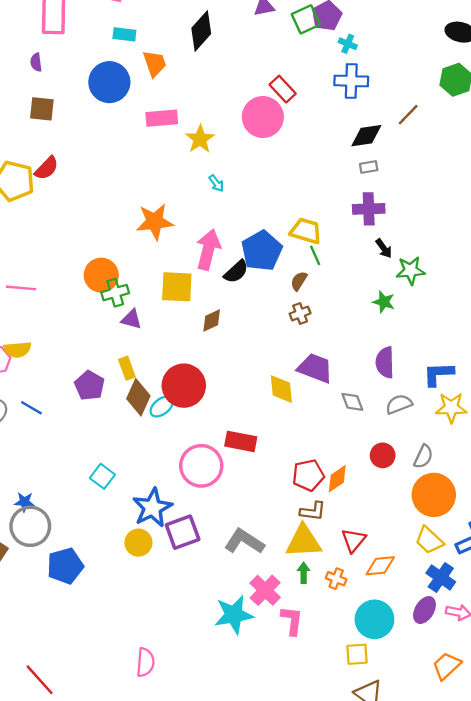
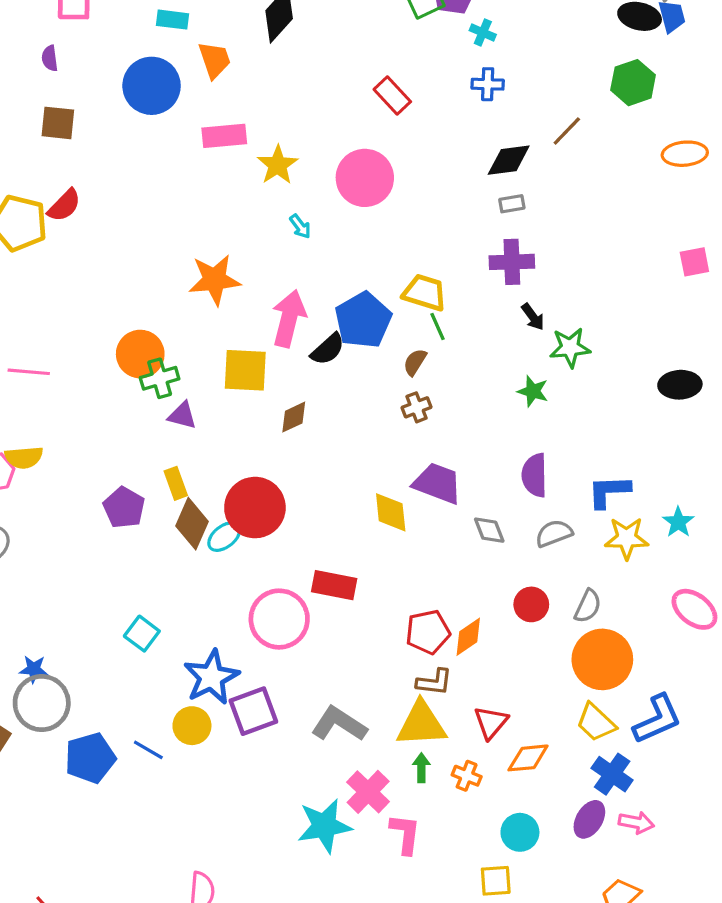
blue cross: (351, 81) -> (488, 84), size x0.7
pink circle: (263, 117) -> (365, 178), moved
blue line: (31, 408) -> (148, 750), moved
cyan circle: (374, 619) -> (520, 832), size x0.7

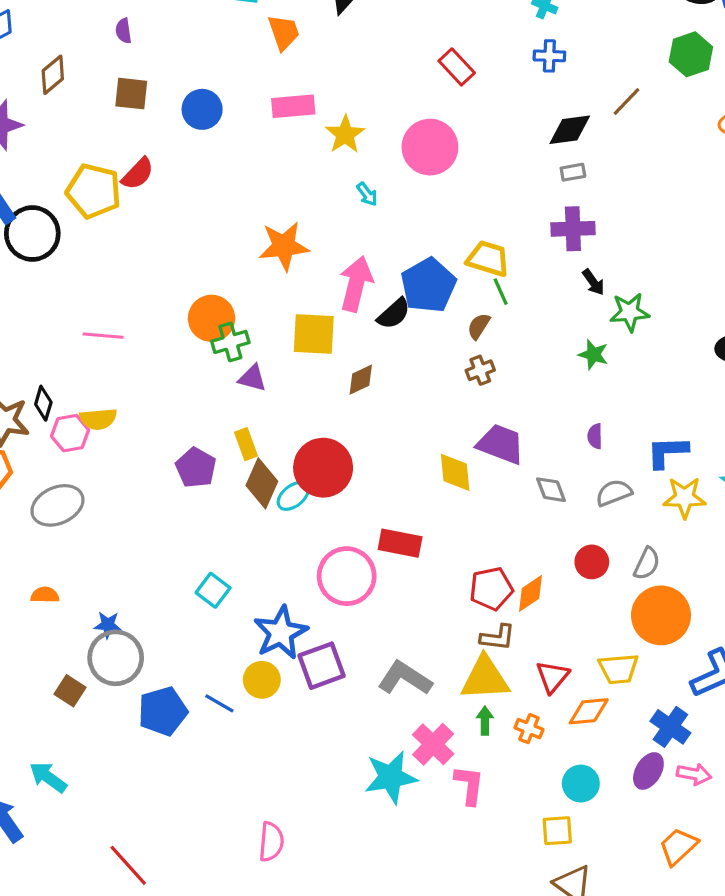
blue circle: (152, 86) -> (202, 109), moved, size x0.7
purple semicircle: (534, 475) -> (595, 436), size x0.6
yellow trapezoid: (596, 722) -> (619, 669), moved, turned -48

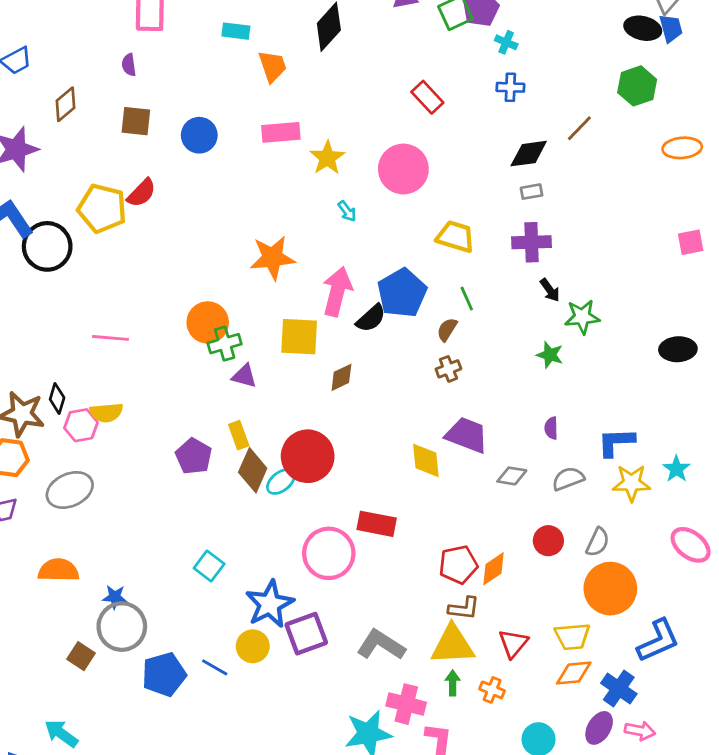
yellow trapezoid: (488, 259) -> (455, 237), moved
gray diamond: (551, 490) -> (512, 476), turned -60
orange semicircle: (45, 595) -> (58, 570), size x1.6
orange diamond: (589, 711) -> (574, 673), moved
pink cross: (433, 744) -> (406, 704), turned -30

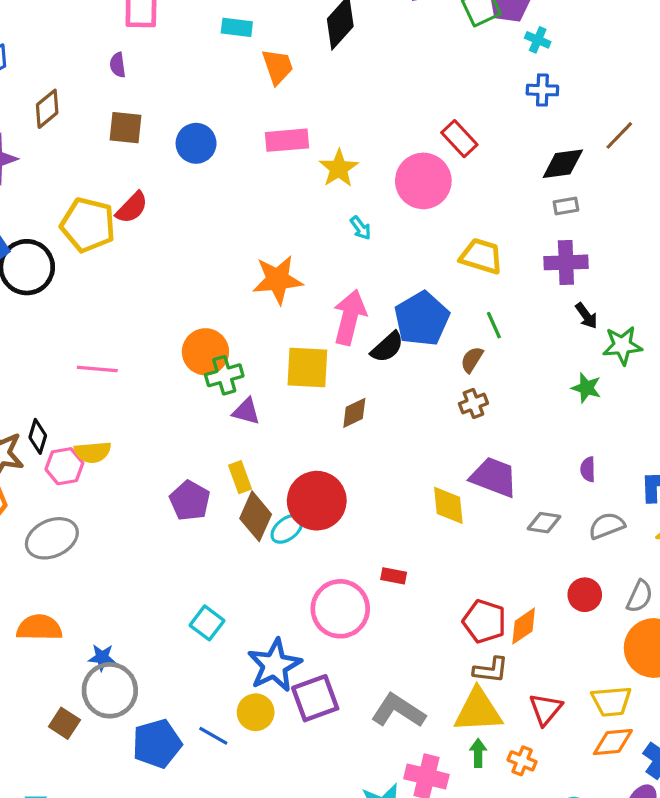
red rectangle: (427, 97) -> (459, 139), moved
red rectangle: (377, 524) -> (394, 576), size x0.6
red pentagon: (458, 565) -> (484, 621), turned 30

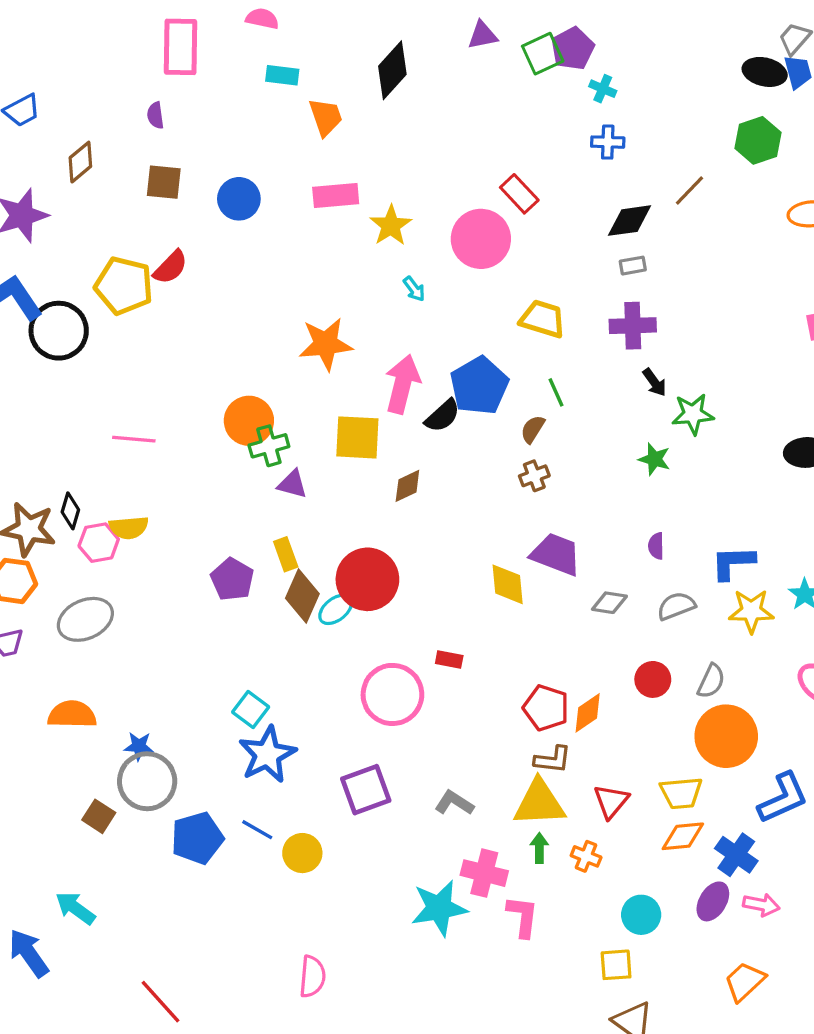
blue star: (274, 665) -> (267, 755), moved
gray L-shape: (398, 711) -> (454, 803), size x0.7
yellow circle: (256, 712) -> (302, 853), moved

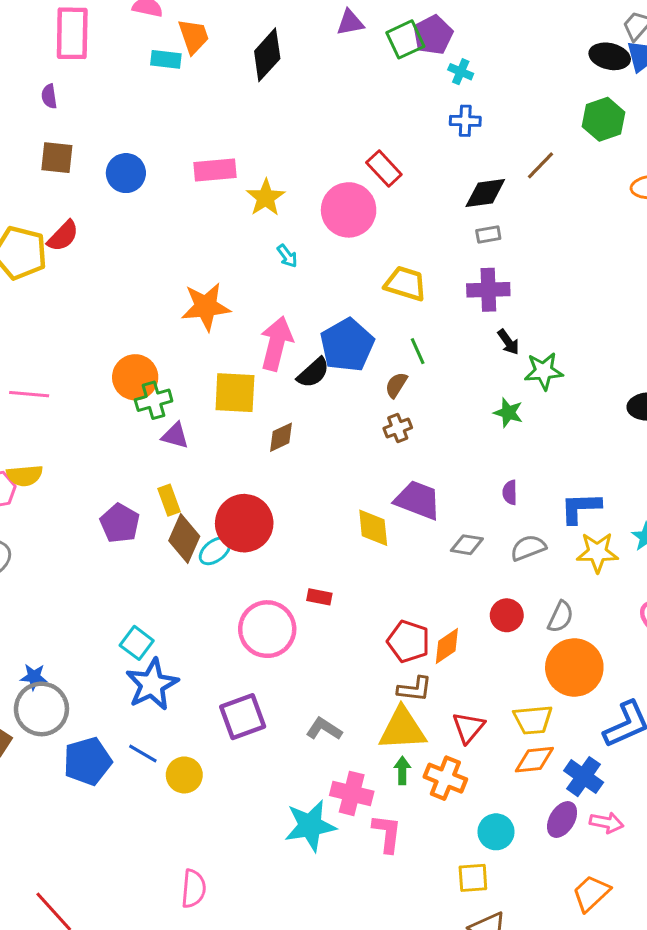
orange trapezoid: (326, 117) -> (193, 36), moved
orange cross: (586, 856) -> (445, 778), size x1.5

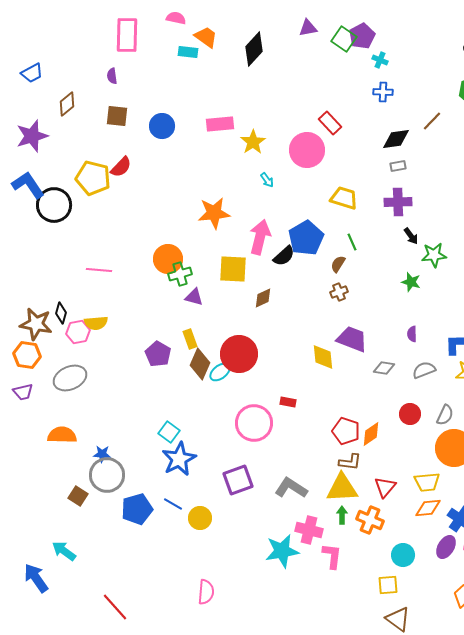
orange trapezoid: (193, 36) -> (206, 37), turned -35
green square: (405, 39) -> (344, 39), turned -30
gray L-shape: (324, 729) -> (291, 488), size x1.4

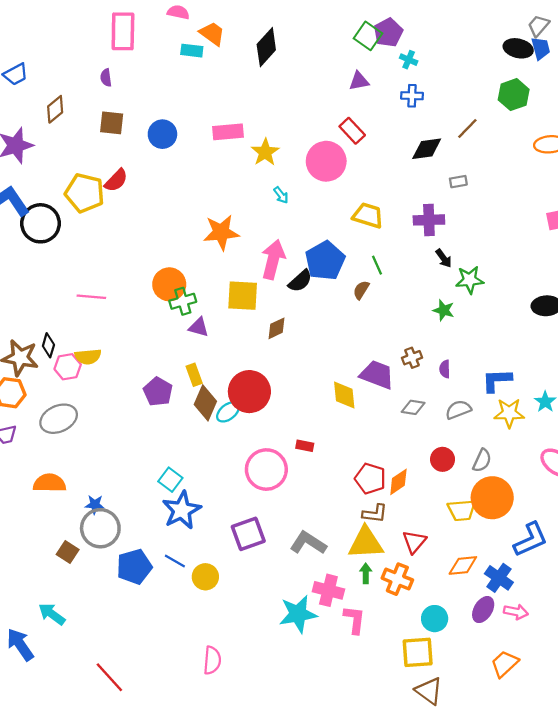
purple triangle: (308, 28) -> (359, 81), moved
gray rectangle: (398, 166) -> (458, 182), moved
brown cross: (339, 292) -> (412, 358), moved
yellow trapezoid: (427, 482) -> (462, 510), moved
yellow square: (388, 585) -> (418, 652), size x1.4

